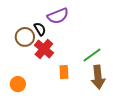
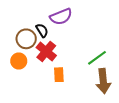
orange rectangle: (64, 72) -> (59, 75), moved
orange circle: (18, 84) -> (19, 61), moved

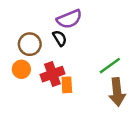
black semicircle: (42, 30) -> (60, 38), moved
red cross: (46, 52) -> (52, 74), moved, turned 30

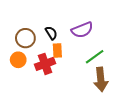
purple semicircle: (69, 19) -> (82, 30), moved
orange rectangle: (67, 85) -> (57, 50), moved

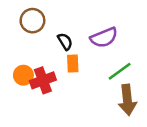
brown circle: (25, 38) -> (32, 21), moved
red cross: (45, 64) -> (43, 80), moved

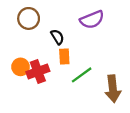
purple semicircle: (104, 38) -> (92, 20), moved
green line: (120, 71) -> (82, 75), moved

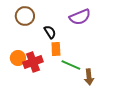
green line: (82, 75) -> (71, 65), turned 60
brown arrow: (113, 89) -> (89, 77), moved, size x0.7

